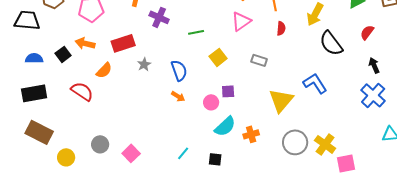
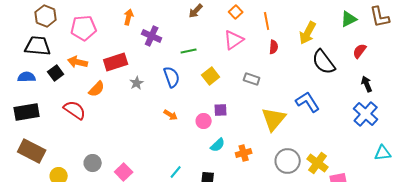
black trapezoid: (27, 20) -> (38, 46), moved
blue semicircle: (179, 70) -> (172, 77), moved
cyan semicircle: (225, 126) -> (218, 145), size x0.7

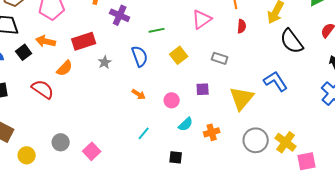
purple square: (221, 110) -> (203, 89), moved
cyan line: (176, 172) -> (144, 133), moved

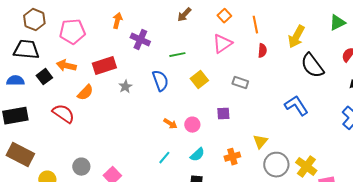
orange arrow: (139, 94) -> (170, 124), moved
yellow triangle: (242, 98) -> (260, 142), moved, size x0.6
cyan semicircle: (186, 124) -> (197, 155), moved

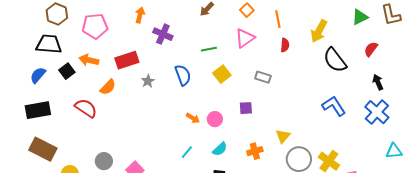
green line: (177, 55) -> (209, 49), moved
blue semicircle: (15, 81) -> (38, 75), turned -48
blue L-shape: (296, 106) -> (334, 106), moved

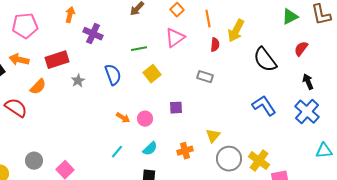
yellow arrow: (319, 31) -> (236, 31), moved
gray rectangle: (263, 77) -> (205, 77), moved

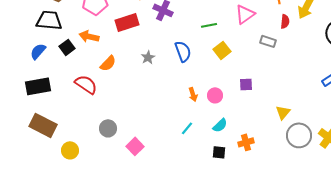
red rectangle: (57, 60) -> (127, 22), moved
gray rectangle: (205, 77) -> (268, 41), moved
orange arrow: (123, 118) -> (193, 94), turned 40
orange cross: (185, 151) -> (246, 142), moved
gray circle: (34, 161) -> (108, 128), moved

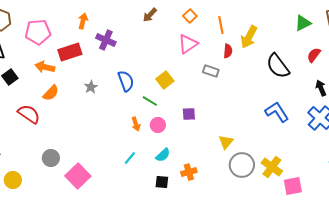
green line: (209, 25) -> (150, 101), moved, turned 42
orange arrow: (89, 36) -> (45, 67), moved
pink square: (135, 146) -> (78, 176), size x1.4

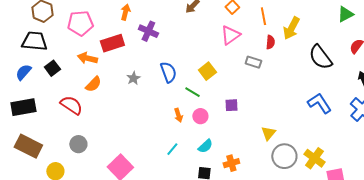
gray circle: (51, 158) -> (78, 144), moved

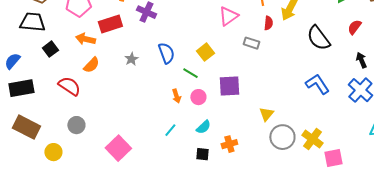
blue semicircle: (23, 72) -> (12, 61), moved
purple square: (231, 105) -> (229, 86), size x1.6

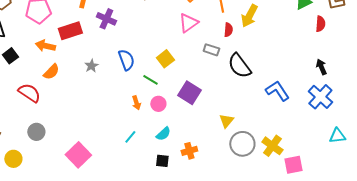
red semicircle: (354, 27) -> (320, 24), moved, turned 147
black semicircle: (318, 38) -> (239, 66), moved
purple square: (229, 86) -> (189, 93), turned 35

